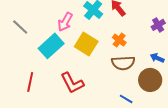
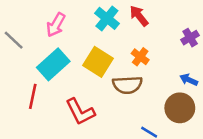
pink arrow: (65, 22) -> (56, 25), moved
brown semicircle: (123, 63) -> (127, 85), moved
red line: (30, 82) -> (33, 96), moved

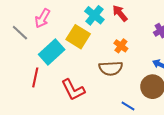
pink arrow: (56, 25) -> (42, 18), moved
yellow square: (98, 62) -> (78, 37), moved

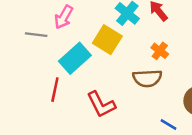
gray line: (20, 33) -> (36, 35), turned -36

